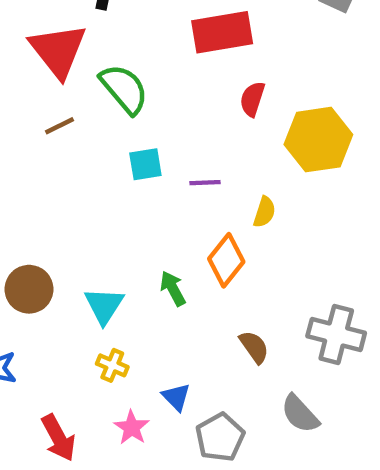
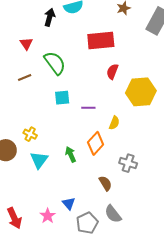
red triangle: (58, 50) -> (26, 44), size x0.5
gray cross: (336, 334) -> (128, 163), moved, size x0.7
yellow cross: (112, 365) -> (30, 134), moved
gray semicircle: (300, 414) -> (113, 214), moved

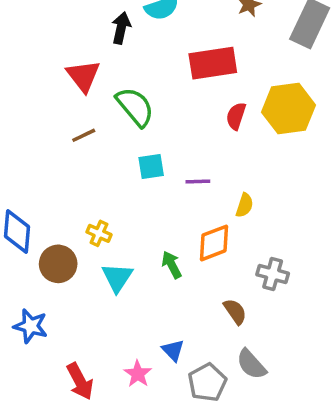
red triangle: (26, 44) -> (83, 76), size x1.5
yellow hexagon: (141, 92) -> (289, 109), moved
orange diamond: (96, 143) -> (214, 243), turned 30

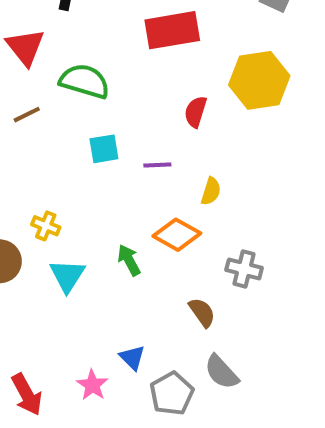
green semicircle: (135, 107) -> (85, 81), turned -33
red semicircle: (236, 116) -> (196, 112), moved
orange diamond: (214, 243) -> (177, 235), turned 51

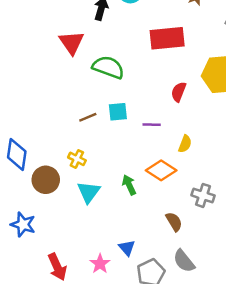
brown line: (27, 115) -> (88, 117), moved

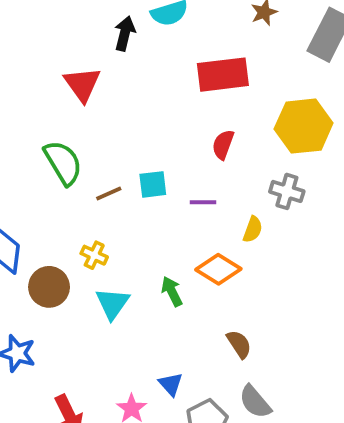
green semicircle: (108, 67) -> (63, 163), moved, turned 40
red semicircle: (179, 92) -> (223, 145), moved
gray cross: (203, 195) -> (287, 191), moved

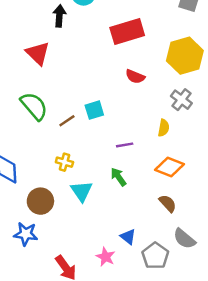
red semicircle: (223, 145) -> (135, 77), turned -78
gray cross: (287, 191) -> (181, 100), turned 30
purple line: (203, 202) -> (125, 145), moved
orange diamond: (218, 269) -> (170, 167), moved
brown circle: (49, 287) -> (40, 201), moved

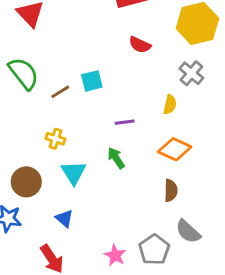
brown semicircle: (168, 203) -> (171, 190), turned 42
blue triangle: (128, 237) -> (64, 218), moved
pink star: (106, 257) -> (115, 255), moved

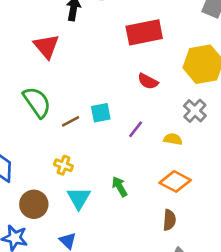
yellow semicircle: (170, 105) -> (173, 139), turned -96
purple line: (125, 122) -> (136, 129), moved, turned -48

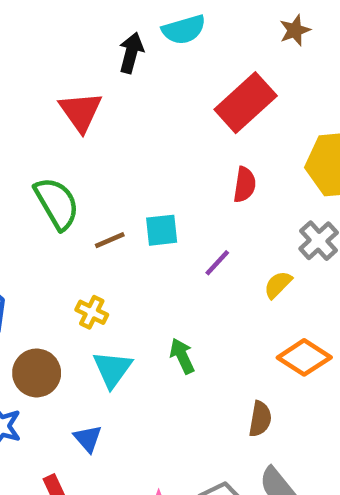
red rectangle: (144, 32) -> (246, 103), turned -36
red semicircle: (148, 81) -> (245, 185), turned -114
yellow semicircle: (173, 139) -> (278, 285), turned -60
orange diamond: (175, 181) -> (304, 357), moved

